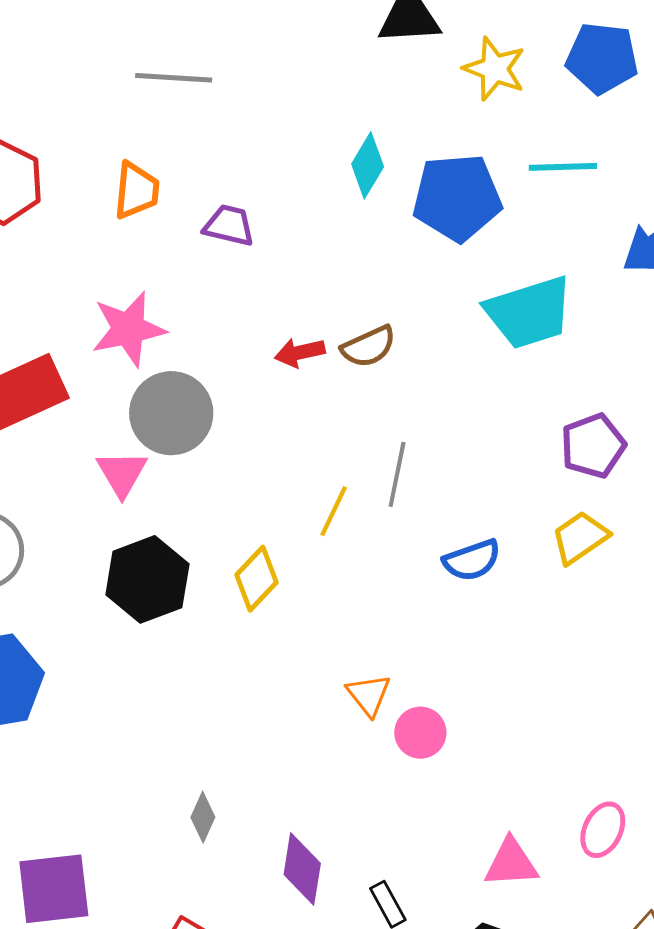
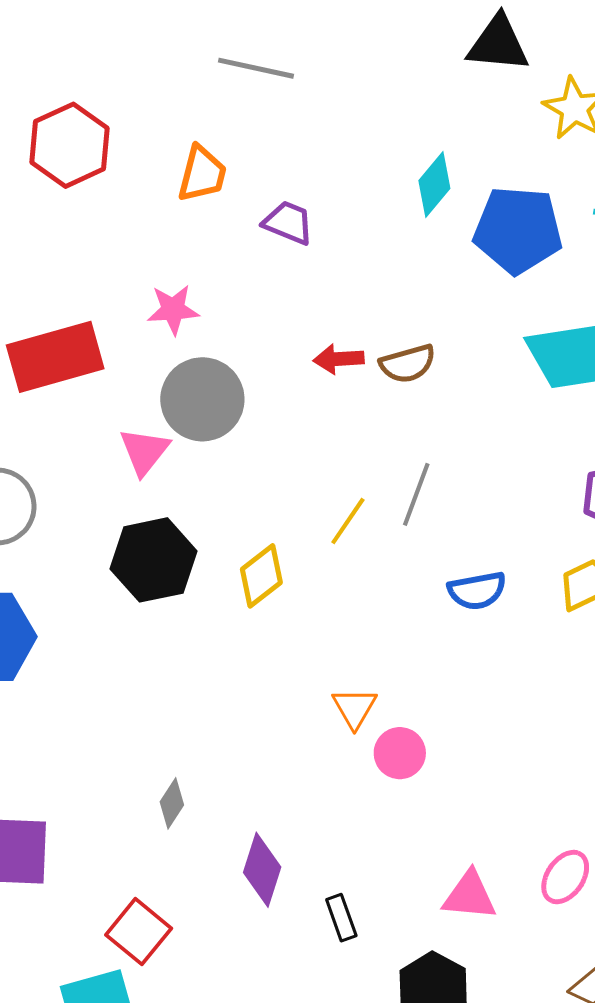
pink star: (128, 329) -> (173, 310), size x0.7

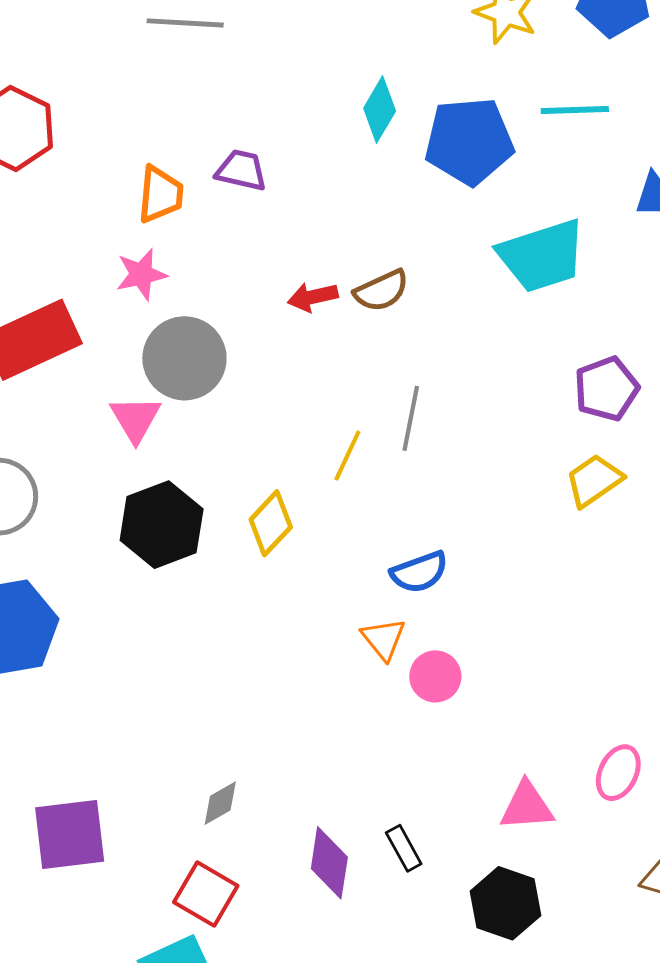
orange trapezoid: (202, 174) -> (160, 194), moved
blue semicircle: (477, 591) -> (419, 572), moved
gray diamond: (172, 803) -> (220, 803), moved, turned 36
purple diamond: (262, 870) -> (329, 863), moved

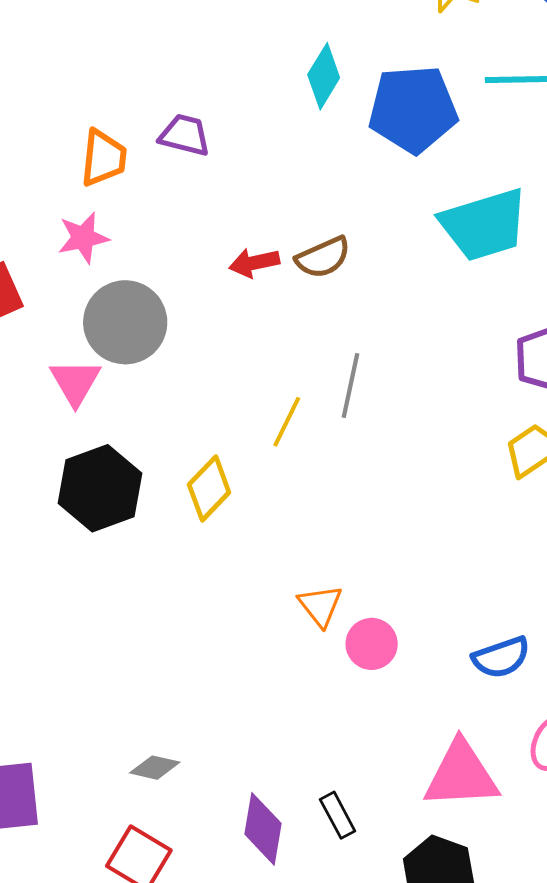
blue semicircle: (419, 572) -> (501, 657), moved
gray diamond: (220, 803) -> (155, 768), turned 42
pink triangle: (527, 806) -> (461, 775), size x1.4

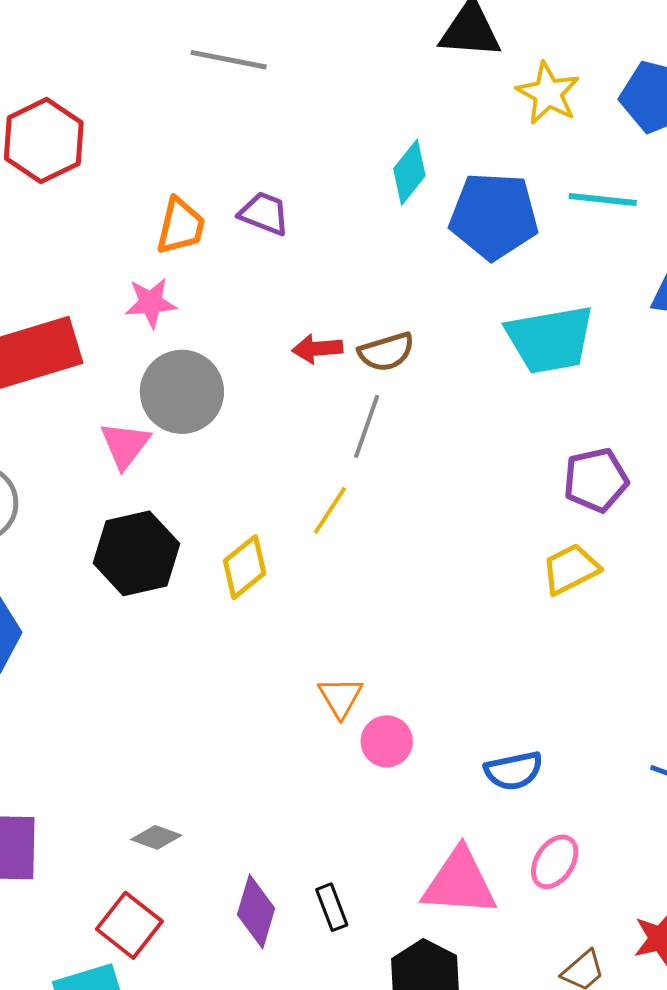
gray line: (351, 385) -> (367, 426), moved

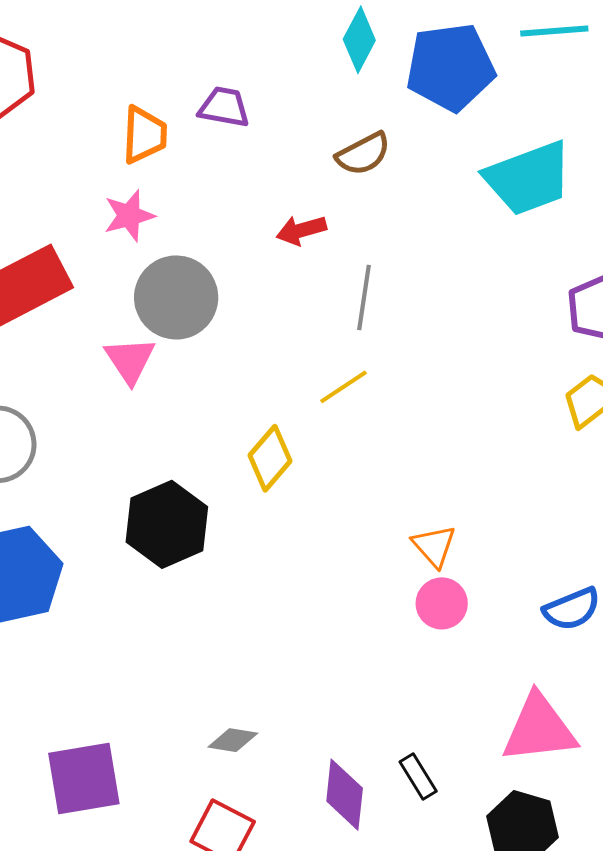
brown semicircle: (386, 352) -> (363, 154), moved
yellow line: (330, 510) -> (343, 387), turned 34
black hexagon: (136, 553) -> (167, 524), moved
orange triangle: (340, 697) -> (434, 546), moved

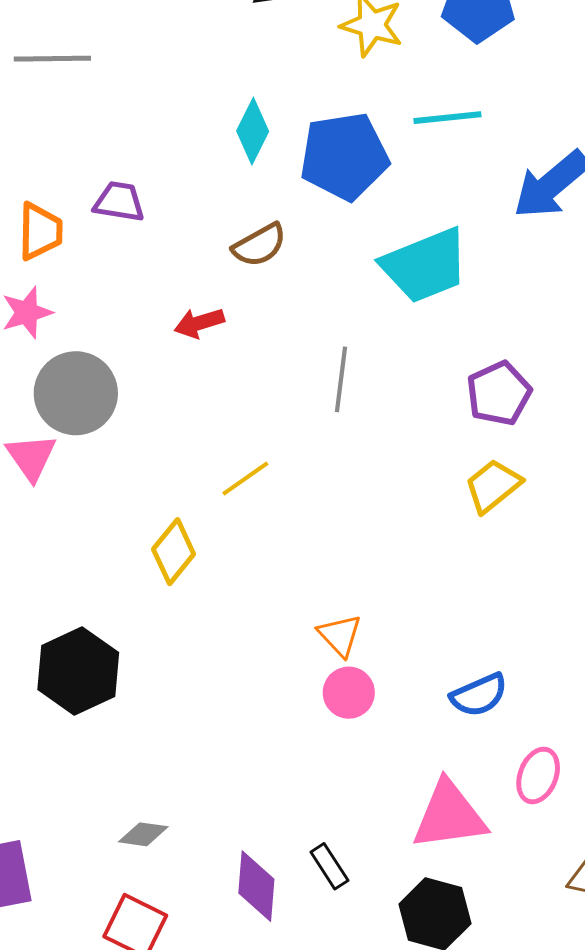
gray line: (364, 297) -> (341, 379), moved
black hexagon: (167, 524) -> (78, 671), moved

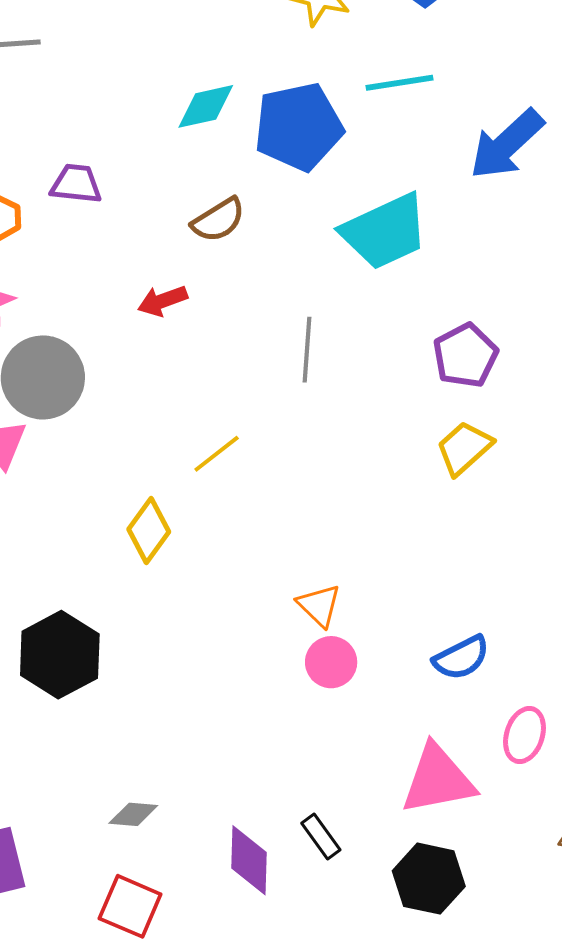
cyan diamond: (253, 131) -> (206, 106), turned 54

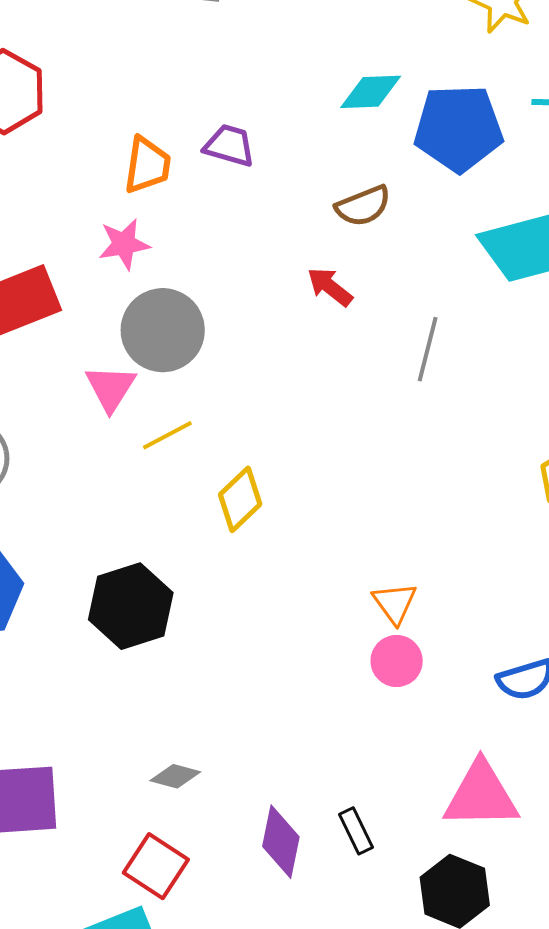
red arrow: (162, 301) -> (330, 287), moved, turned 48
yellow line: (217, 454) -> (167, 435), moved

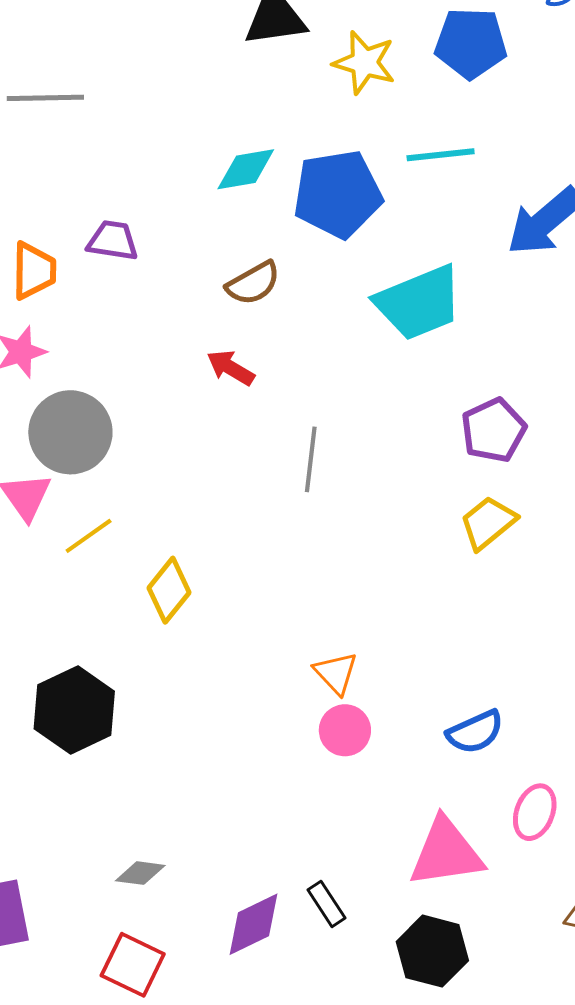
gray line: (428, 349) -> (311, 459), moved
purple diamond: (281, 842) -> (254, 924), turned 60

